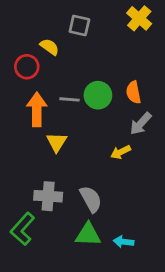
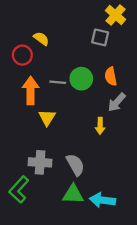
gray square: (79, 25) -> (100, 37), moved
yellow arrow: (121, 152) -> (100, 126), turned -63
cyan arrow: (124, 242) -> (103, 200), size x1.5

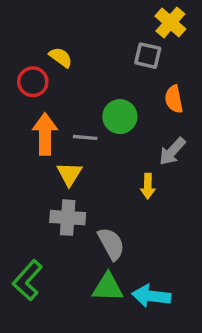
orange semicircle: (111, 76) -> (174, 99), moved
gray line: (58, 82) -> (85, 137), moved
gray cross: (40, 162) -> (68, 218), moved

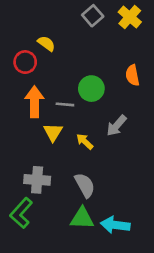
gray square: (148, 56) -> (93, 16), moved, turned 36
gray arrow: (172, 151) -> (117, 126), moved
yellow arrow: (148, 186) -> (85, 141), moved, turned 132
gray cross: (68, 218) -> (37, 180), moved

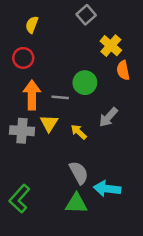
yellow cross: (130, 17) -> (111, 46), moved
yellow semicircle: (46, 43) -> (32, 25), moved, turned -105
gray cross: (37, 180) -> (22, 131), moved
cyan arrow: (115, 225) -> (107, 189), moved

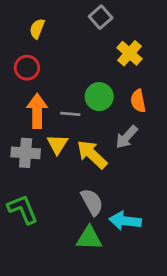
orange semicircle: (123, 70) -> (138, 101), moved
yellow arrow: (79, 132) -> (92, 154), size x1.6
green L-shape: (20, 199) -> (23, 209), moved, turned 116

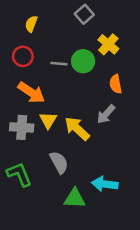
green circle: (99, 97) -> (83, 61), moved
orange arrow: (37, 111) -> (31, 93), turned 124
gray line: (70, 114) -> (59, 64), moved
gray semicircle: (92, 202) -> (59, 162), moved

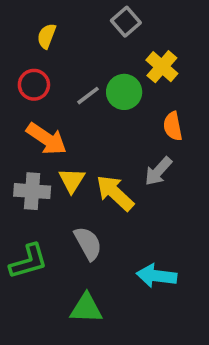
gray line: (59, 64) -> (88, 96), turned -42
green L-shape: (19, 174) -> (29, 261), turned 96
green triangle: (75, 198) -> (86, 308), moved

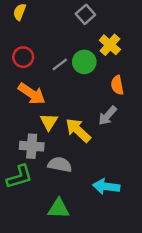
yellow semicircle: (47, 36) -> (20, 12), moved
gray cross: (32, 191) -> (32, 146), moved
gray semicircle: (88, 243) -> (60, 165), turned -50

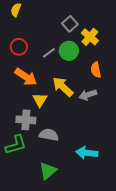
gray square: (85, 14) -> (70, 24), moved
gray arrow: (107, 116) -> (88, 95), turned 30
yellow arrow: (78, 130) -> (63, 87), moved
green triangle: (59, 208) -> (48, 171), turned -42

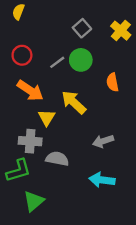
yellow cross: (90, 37) -> (121, 31), moved
gray arrow: (88, 95) -> (103, 141), moved
green triangle: (48, 171) -> (34, 201), moved

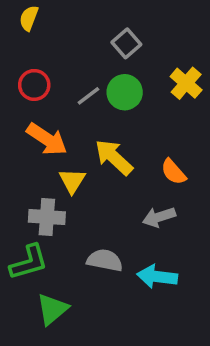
yellow cross: (121, 31) -> (186, 83), moved
orange semicircle: (113, 82) -> (173, 172), moved, turned -30
gray semicircle: (57, 159) -> (105, 260), moved

